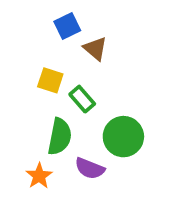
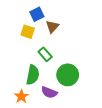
brown triangle: (95, 49) -> (52, 27), turned 32
yellow square: (50, 80) -> (28, 32), moved

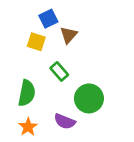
green semicircle: (33, 75) -> (27, 93), moved

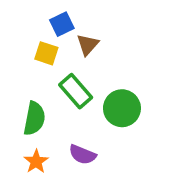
green rectangle: (59, 71) -> (76, 91), size x1.4
green circle: (89, 98) -> (122, 108), moved

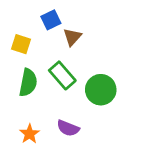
yellow square: (46, 53) -> (21, 44), moved
green semicircle: (34, 119) -> (28, 83), moved

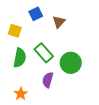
brown triangle: (72, 37) -> (59, 22), moved
purple semicircle: (68, 128) -> (48, 80), moved, turned 84

